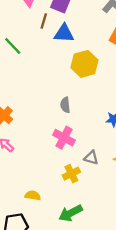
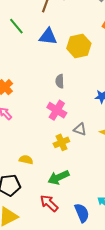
blue triangle: (64, 33) -> (48, 37), moved

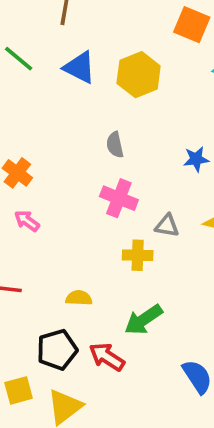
blue triangle: (48, 37) -> (80, 68), turned 30
yellow cross: (61, 142) -> (138, 255), turned 35
red arrow: (49, 203) -> (107, 357), moved

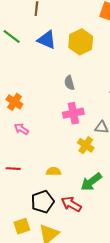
pink cross: (119, 198) -> (73, 113), turned -30
yellow cross: (138, 255) -> (86, 145), turned 35

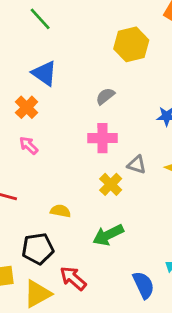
blue triangle: (47, 40) -> (44, 73), moved
gray semicircle: (69, 83) -> (105, 96), turned 56
red arrow: (71, 204) -> (73, 278), moved

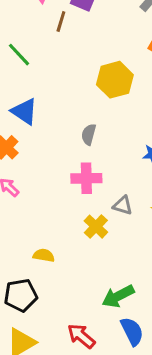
gray semicircle: (105, 96) -> (89, 134), turned -36
green arrow: (108, 235) -> (118, 296), moved
red arrow: (73, 278) -> (81, 336), moved

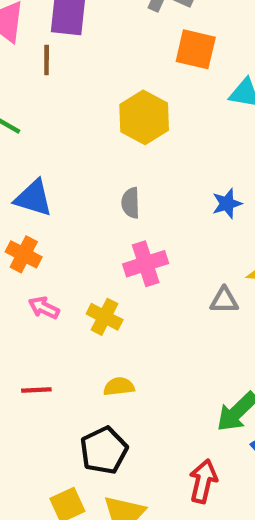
gray triangle: (123, 205) -> (224, 300), moved
yellow cross: (96, 227) -> (105, 317), moved
red arrow: (81, 336) -> (203, 481), turned 80

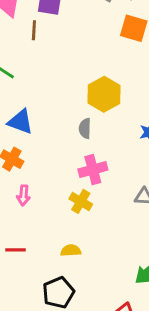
yellow hexagon: (144, 117) -> (104, 94), moved
pink arrow: (44, 308) -> (23, 195), turned -114
yellow cross: (105, 317) -> (81, 201), moved

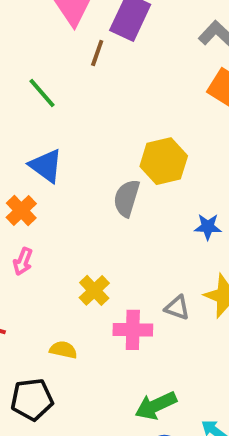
gray semicircle: (85, 128) -> (127, 198), size x1.4
pink cross: (93, 170) -> (133, 330), moved

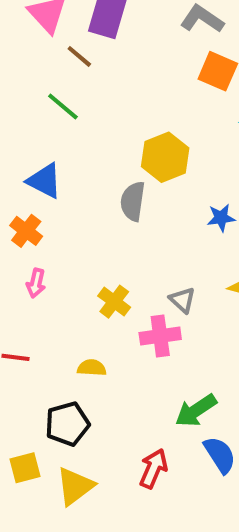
brown line: (97, 53) -> (79, 56), turned -60
green line: (42, 93) -> (63, 107), moved
gray triangle: (177, 308) -> (182, 300), moved, turned 32

